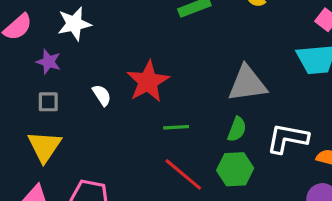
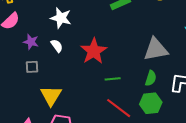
white star: (74, 24) -> (61, 18), moved, turned 30
white semicircle: (102, 95) -> (57, 46), moved
yellow triangle: (44, 146) -> (51, 96), moved

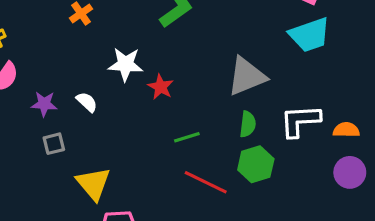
white star: (61, 18) -> (126, 64), moved
red star: (94, 51) -> (161, 87), moved, size x0.6

